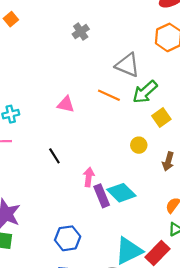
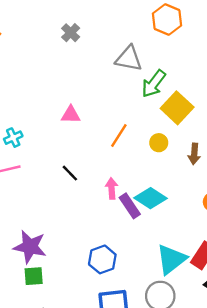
orange line: (109, 95) -> (119, 135), moved, turned -70
yellow square: (161, 118) -> (177, 108), size x1.5

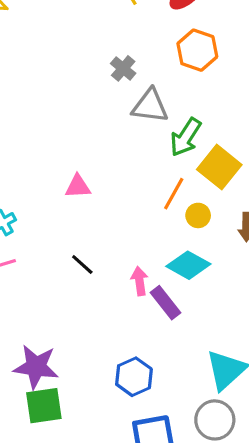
gray cross: (71, 33) -> (123, 68), moved
orange line: (119, 135) -> (174, 194), moved
cyan diamond: (151, 198) -> (188, 265), moved
green square: (34, 276) -> (44, 406), size x1.4

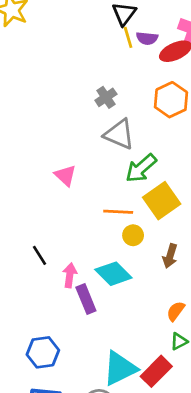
pink triangle: (78, 187) -> (65, 175), moved, turned 30
orange line: (174, 194) -> (118, 212), turned 48
black line: (82, 265) -> (39, 255), moved

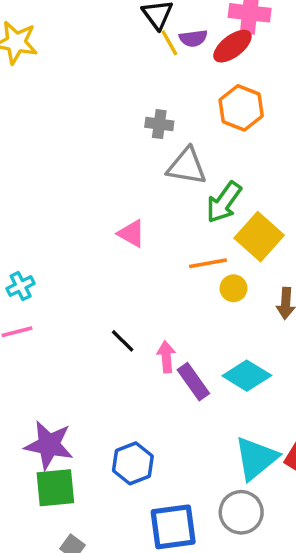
gray cross: (106, 97) -> (159, 124), turned -35
cyan diamond: (113, 274) -> (247, 376), moved
blue hexagon: (43, 352) -> (133, 463), moved

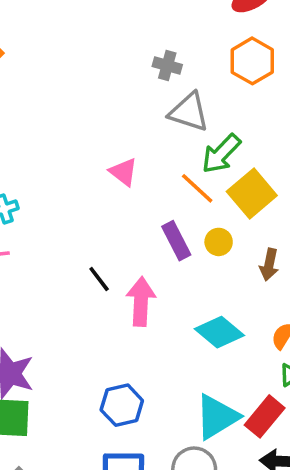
orange line: (208, 263) -> (197, 188), moved, turned 45
pink arrow: (166, 357) -> (141, 301), size x1.5
purple rectangle: (193, 382) -> (176, 241), moved
blue hexagon: (133, 463) -> (122, 405), moved

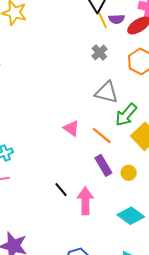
gray cross: (167, 65) -> (99, 53), moved, turned 35
orange line: (197, 188) -> (102, 135), moved
yellow circle: (219, 242) -> (129, 173), moved

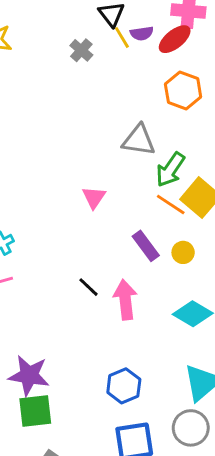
gray cross: (99, 53) -> (81, 50), moved
pink triangle: (71, 128) -> (94, 197), turned 36
orange line: (102, 135) -> (171, 204), moved

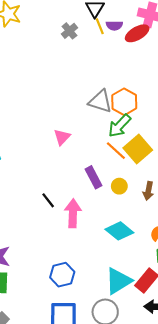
orange hexagon: (183, 91) -> (124, 102), moved

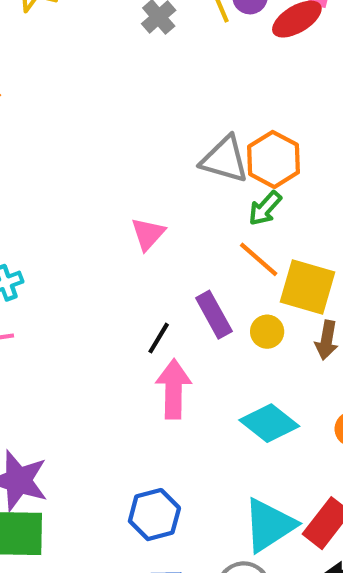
green arrow: (120, 126) -> (265, 208), size x0.7
yellow square: (138, 149) -> (308, 287), moved, turned -32
black line: (48, 200) -> (159, 338), moved, turned 70

